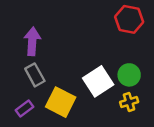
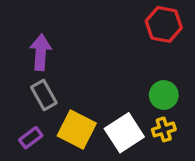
white square: (98, 81) -> (124, 133), moved

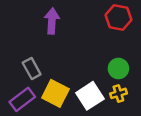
purple arrow: (41, 52) -> (52, 21), moved
purple rectangle: (31, 138) -> (22, 99), size x1.5

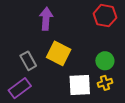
yellow square: (55, 93) -> (59, 53), moved
white square: (90, 96) -> (80, 85), turned 30

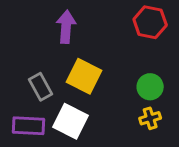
white square: (80, 85) -> (71, 121), moved, turned 30
purple rectangle: (20, 88) -> (28, 126), turned 40

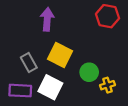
green circle: (150, 87) -> (89, 72), moved

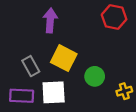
yellow cross: (107, 85) -> (124, 91), moved
white square: (50, 87) -> (54, 92), turned -30

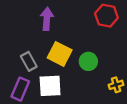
green circle: (95, 76) -> (88, 61), moved
purple rectangle: (22, 96) -> (20, 89), turned -70

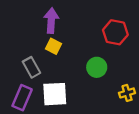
red hexagon: (106, 16) -> (115, 32), moved
yellow square: (60, 54) -> (54, 46), moved, size x0.6

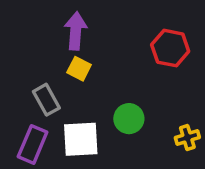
green circle: (97, 67) -> (129, 119), moved

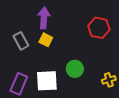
gray rectangle: (46, 100) -> (21, 41), moved

